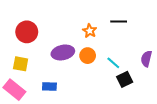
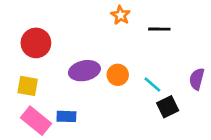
orange star: (90, 31) -> (120, 15), moved
pink rectangle: (14, 90) -> (36, 121), moved

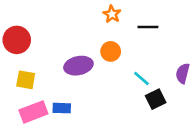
red circle: (36, 43) -> (17, 40), moved
orange circle: (118, 75) -> (111, 51), moved
pink rectangle: (36, 121) -> (33, 112), turned -60

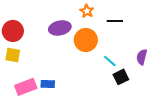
orange circle: (111, 51) -> (86, 40), size x1.5
purple ellipse: (78, 66) -> (60, 28), moved
yellow square: (26, 80) -> (13, 55), moved

